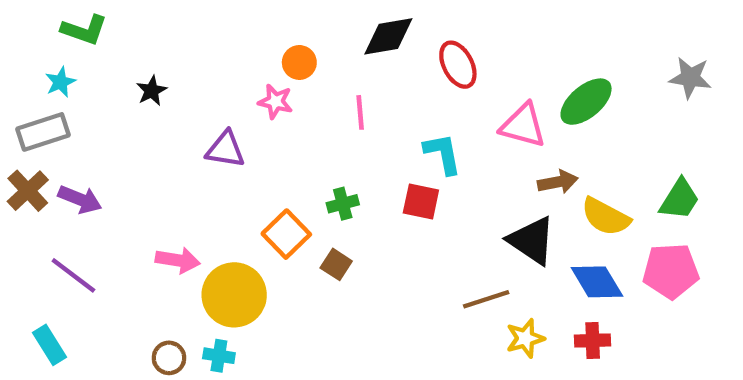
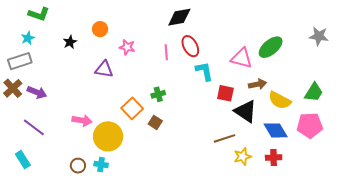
orange circle: (299, 62) -> (100, 29), moved
red ellipse: (458, 65) -> (190, 46), moved
red square: (421, 201) -> (225, 93), moved

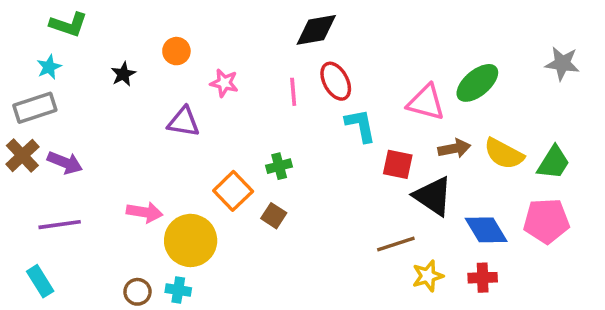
yellow semicircle: (280, 100) -> (504, 154), moved
purple line: (34, 127) -> (60, 225), turned -45

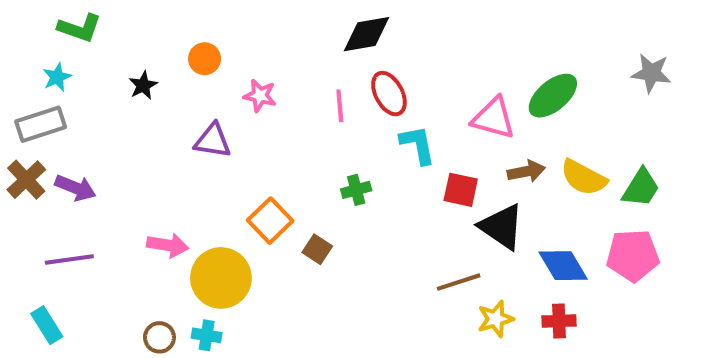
green cross: (279, 166) -> (356, 190), moved

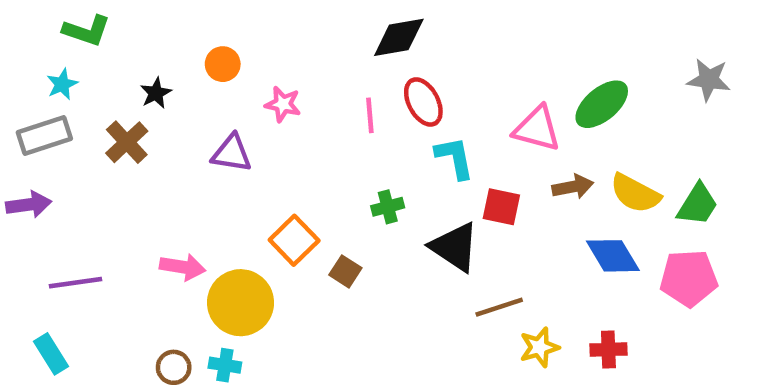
brown cross: (26, 180) -> (127, 142), moved
purple arrow: (75, 188) -> (29, 205), moved, turned -30
black triangle: (502, 227) -> (455, 247), moved
blue diamond: (563, 266) -> (613, 256), moved

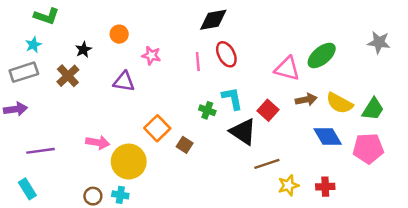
cyan L-shape: (455, 158) -> (232, 98), moved
green cross: (388, 207) -> (207, 110), turned 35
red square: (501, 207) -> (268, 110), turned 30

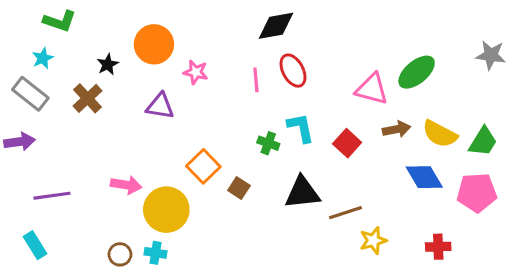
orange circle: (119, 34) -> (154, 44), size x1.6
gray rectangle: (24, 72) -> (30, 94), turned 56
black triangle: (243, 132) -> (302, 193), moved, turned -40
red cross: (325, 187) -> (438, 247), moved

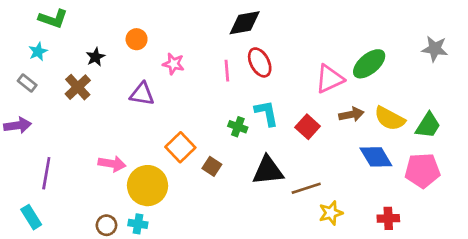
orange circle: (154, 44) -> (137, 39), size x0.6
pink triangle: (372, 89) -> (329, 79), turned -40
gray rectangle: (30, 94) -> (27, 83), size x0.6
purple line: (52, 196) -> (46, 173), turned -72

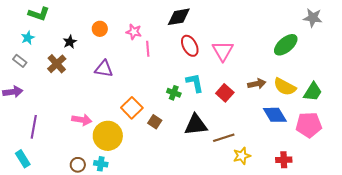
gray star: (435, 49) -> (313, 18), moved
pink star: (173, 64) -> (134, 32), moved
green ellipse: (369, 64) -> (286, 45), moved
pink line: (227, 71) -> (148, 49), moved
pink triangle: (329, 79) -> (223, 51), moved, turned -35

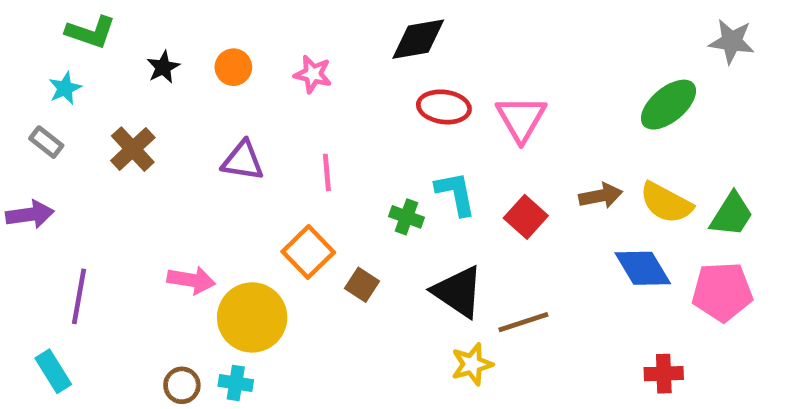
black star: (70, 42) -> (163, 67), moved
red ellipse: (190, 46) -> (444, 107), turned -55
pink line: (148, 49) -> (327, 172), moved
black triangle: (196, 125) -> (458, 292), turned 40
yellow star: (242, 156) -> (472, 364), moved

